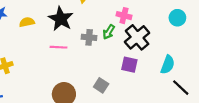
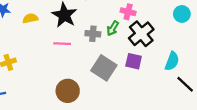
gray square: (101, 85) -> (104, 68), moved, size x1.6

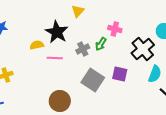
yellow semicircle: (30, 18) -> (37, 45), moved
gray cross: (93, 34) -> (83, 49), turned -32
black cross: (141, 34) -> (143, 49), moved

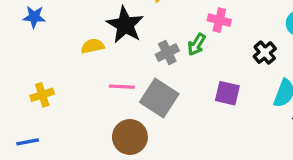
black cross: (143, 49) -> (265, 53), size x0.6
pink line: (55, 58) -> (122, 87), moved
gray square: (93, 80) -> (159, 98), moved

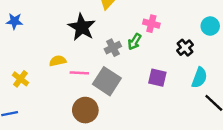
yellow semicircle: (93, 46) -> (58, 61), moved
yellow cross: (42, 95) -> (20, 79), turned -35

